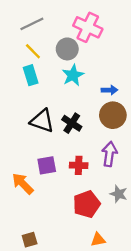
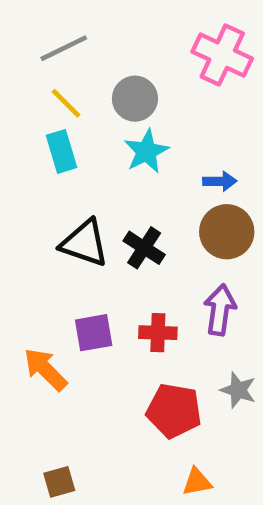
pink cross: (88, 27) -> (222, 55), moved
red pentagon: (87, 204) -> (174, 411), turned 30

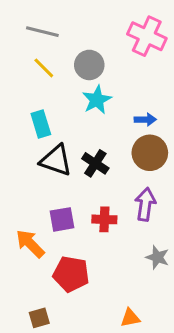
gray line: (64, 48) -> (42, 32), turned 40
cyan rectangle: (62, 151) -> (41, 124), moved
red pentagon: (174, 411) -> (71, 274), moved

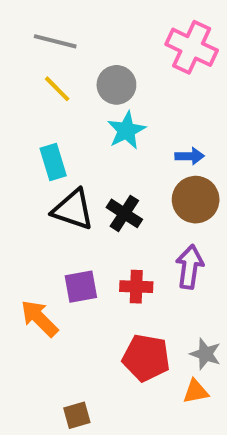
gray star: (157, 257) -> (205, 354), moved
red pentagon: (71, 274) -> (146, 358), moved
brown square: (39, 318) -> (77, 415), moved
orange triangle: (130, 318) -> (196, 391), moved

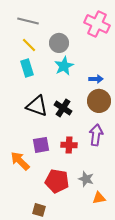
cyan rectangle: (53, 162) -> (27, 68), moved
gray star: (205, 354) -> (86, 179), moved
red pentagon: (146, 358) -> (57, 181), moved
brown square: (77, 415) -> (39, 210), turned 32

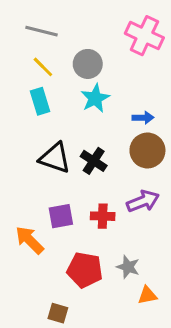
purple arrow: (96, 135) -> (143, 201), turned 60

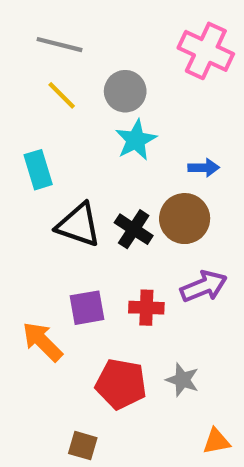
cyan rectangle: (40, 101) -> (38, 170), moved
brown circle: (147, 150) -> (185, 219), moved
orange triangle: (147, 295) -> (216, 441), moved

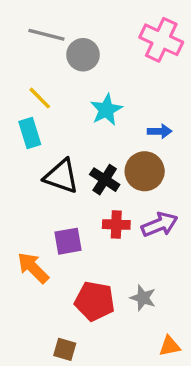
gray circle: (125, 91) -> (83, 55), moved
yellow line: (62, 95) -> (40, 98), moved
red cross: (146, 308) -> (116, 225), moved

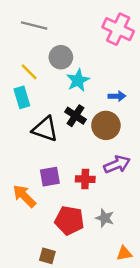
gray circle: (83, 55) -> (61, 57), moved
black cross: (105, 180) -> (75, 116), moved
red cross: (116, 225) -> (85, 179), moved

